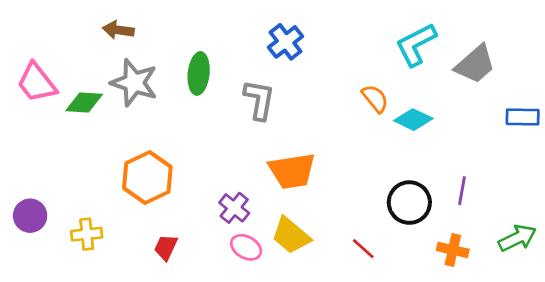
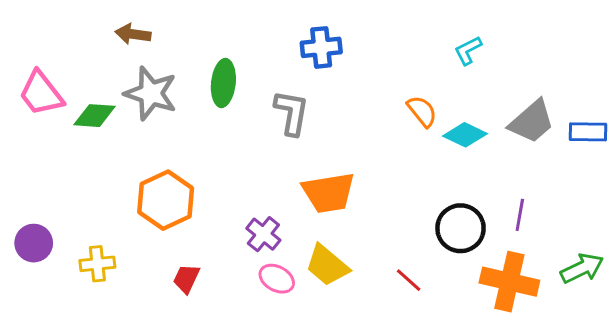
blue cross: (286, 42) -> (321, 47), turned 32
cyan L-shape: (416, 44) -> (468, 50), size x0.6
gray trapezoid: (475, 64) -> (532, 122), moved
orange cross: (453, 250) -> (509, 282), size x1.6

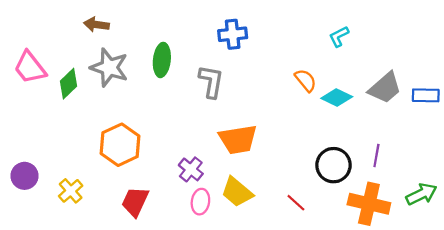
green diamond: (94, 116) -> (68, 84), turned -48
yellow cross: (97, 264) -> (71, 191), turned -35
red trapezoid: (186, 279) -> (135, 202), size x1.4
pink ellipse: (277, 279) -> (200, 202), turned 70

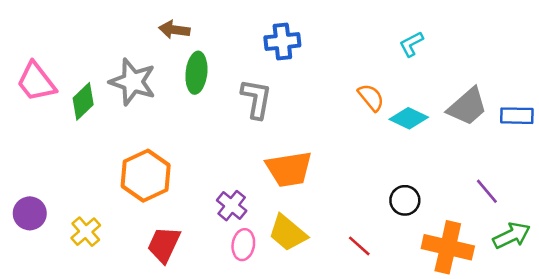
brown arrow: (96, 25) -> (174, 30), moved
purple line: (376, 155) -> (487, 191), moved, turned -50
black circle: (333, 165) -> (405, 200), size x0.7

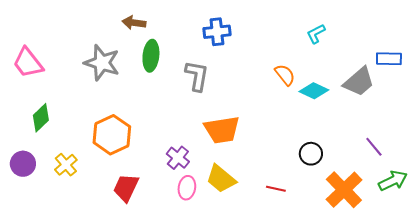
green diamond: (83, 101) -> (41, 118), moved
blue rectangle: (517, 116) -> (389, 59), moved
yellow cross: (86, 232) -> (66, 165), moved
red line: (359, 246) -> (276, 189), turned -30
orange cross: (448, 247) -> (344, 190), turned 33

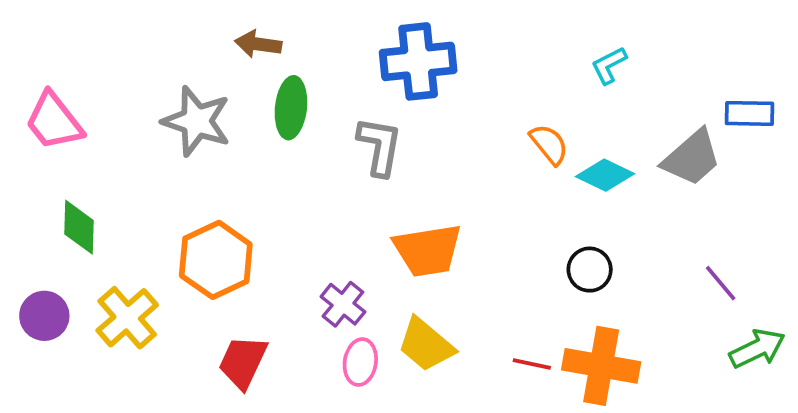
blue cross: (217, 32) -> (418, 61), size x1.4
green diamond: (41, 118) -> (79, 227), turned -44
black circle: (311, 154) -> (590, 270), moved
yellow cross: (66, 165) -> (127, 318), size x1.4
orange cross: (344, 190) -> (601, 366), moved, turned -36

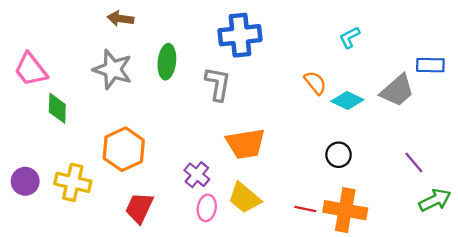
brown arrow: (258, 44) -> (120, 19), moved
green diamond: (79, 227) -> (57, 108), moved
yellow cross: (127, 318) -> (73, 182), turned -36

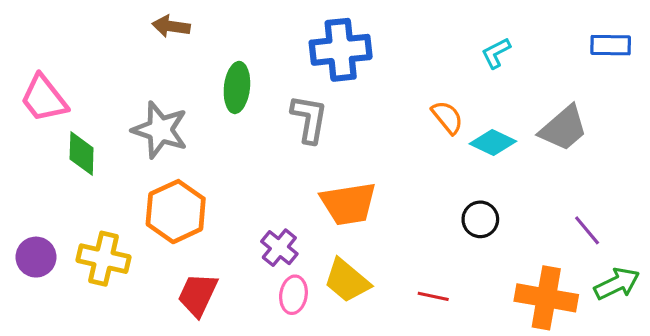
blue rectangle: (430, 65) -> (611, 45), moved
gray star: (113, 69) -> (160, 130), moved
orange cross: (345, 210) -> (546, 298), moved

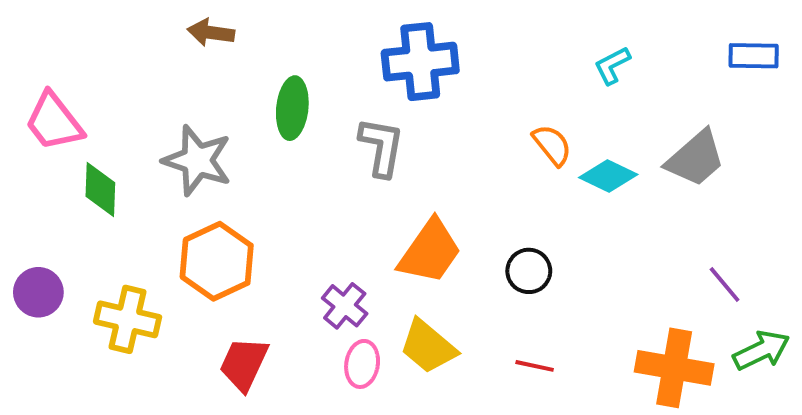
orange trapezoid: (348, 204) -> (430, 252), turned -46
black circle: (480, 219) -> (529, 271), moved
purple circle: (36, 257) -> (38, 292), moved

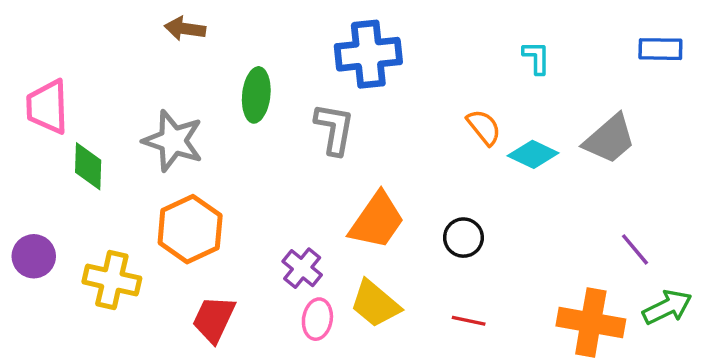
cyan L-shape: (612, 65) -> (536, 58), turned 117
pink trapezoid: (54, 122) -> (47, 107), turned 36

